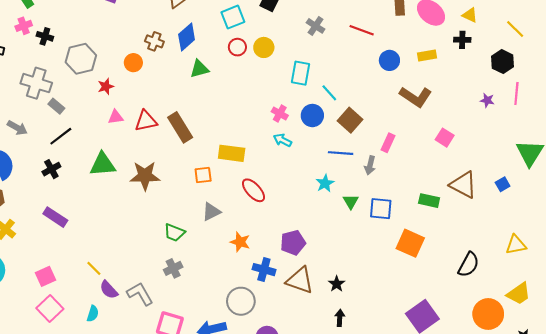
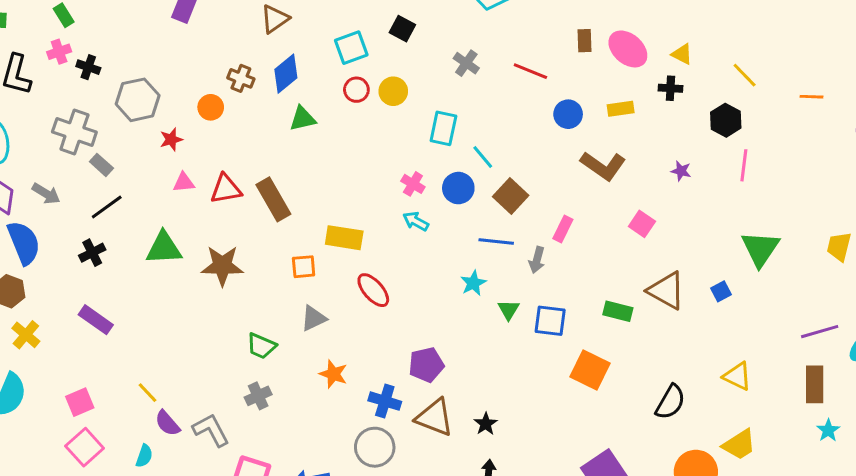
purple star: (487, 100) -> (681, 171), moved
orange star: (240, 242) -> (333, 374), moved
yellow triangle: (516, 245) -> (737, 376), turned 35
gray circle: (241, 301) -> (375, 447), moved

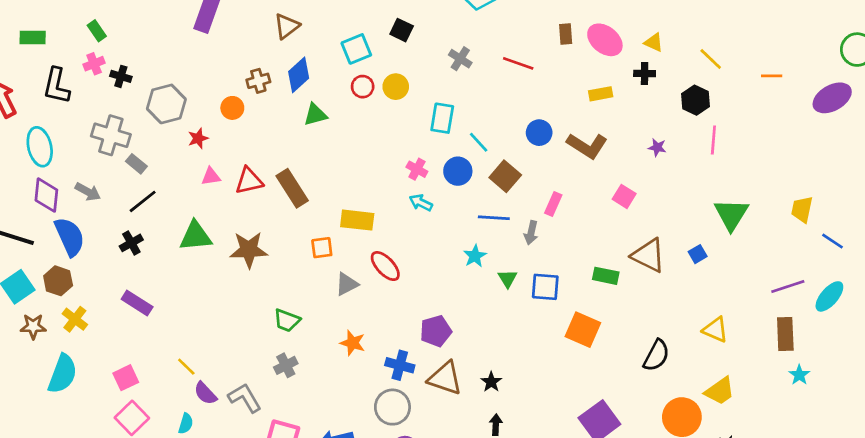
brown cross: (241, 78) -> (258, 81), turned -35
blue circle: (568, 114) -> (539, 133), moved
gray triangle: (314, 318) -> (347, 284), moved

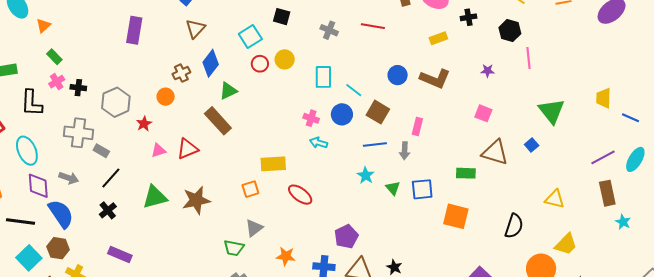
brown rectangle: (292, 188) -> (218, 121), moved
pink square: (624, 196) -> (483, 113), moved
gray triangle: (347, 284) -> (254, 228), moved

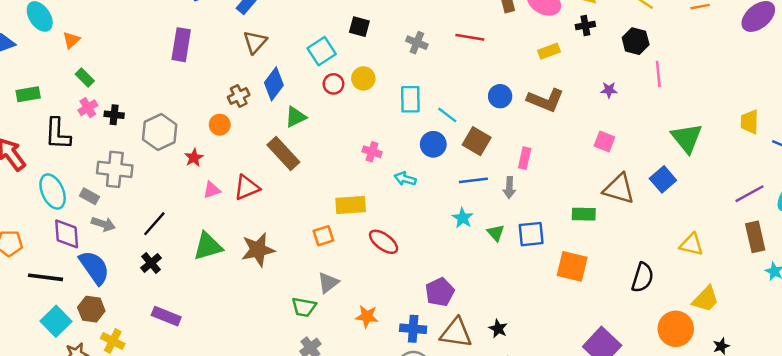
pink cross: (311, 118) -> (372, 152), moved
blue square: (532, 145) -> (663, 179), size x1.5
gray rectangle: (101, 151) -> (90, 196), moved

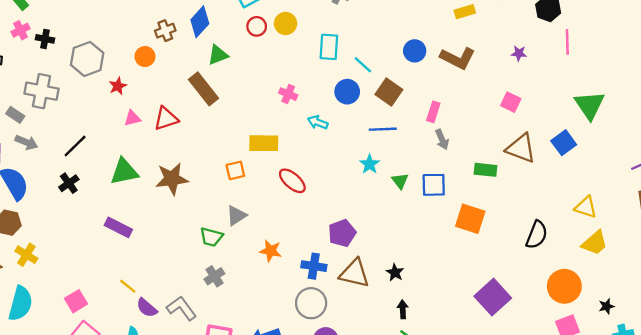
gray arrow: (509, 188) -> (442, 139), moved, turned -30
yellow trapezoid: (706, 299) -> (595, 243), moved
purple rectangle: (166, 316) -> (118, 227), moved

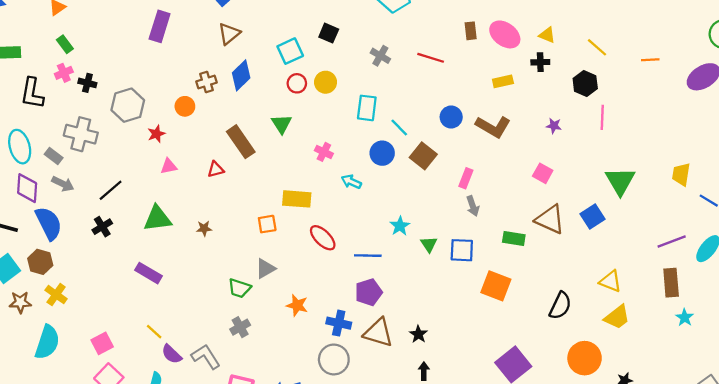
green triangle: (218, 55) -> (281, 124), moved, turned -45
red triangle: (166, 119) -> (216, 169), moved, size x0.7
blue line: (383, 129) -> (368, 256), moved
brown star: (172, 179) -> (204, 228), size x0.5

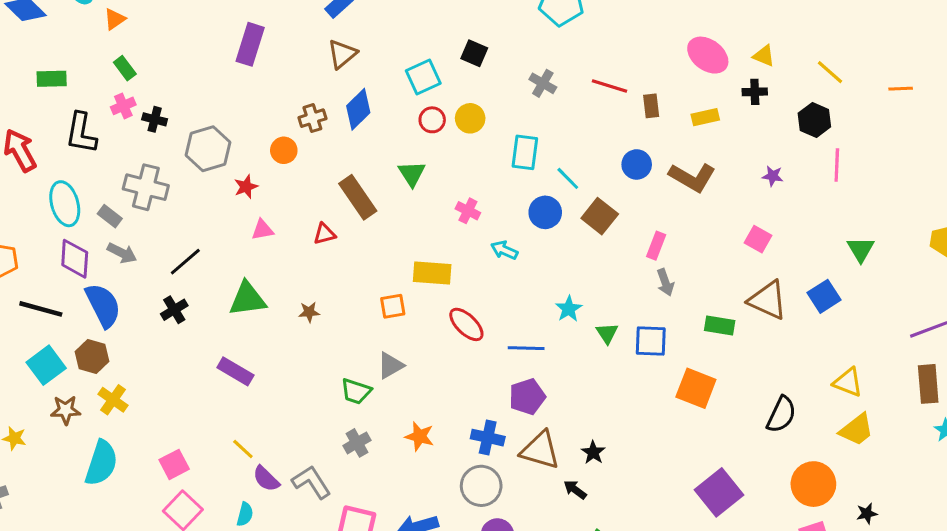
brown rectangle: (471, 31) -> (651, 106), moved
green triangle: (620, 181) -> (861, 249), size x0.7
orange star: (297, 305) -> (419, 436), moved
black arrow: (424, 371) -> (575, 490), moved, turned -54

